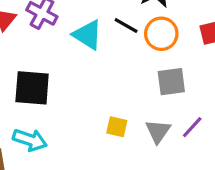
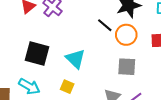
cyan triangle: (88, 35) -> (75, 59), moved
yellow square: (117, 127) -> (67, 87), moved

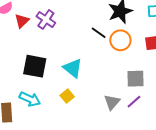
gray square: (127, 67) -> (135, 79), moved
yellow square: (67, 87) -> (67, 96), turned 32

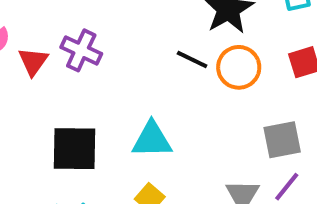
cyan triangle: (73, 68) -> (152, 140), turned -30

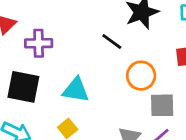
purple cross: (81, 50) -> (39, 43), moved, turned -36
orange circle: (239, 67) -> (141, 76), moved

